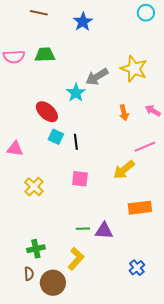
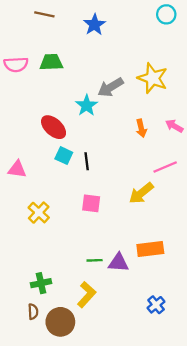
orange rectangle: (140, 208) -> (150, 249), moved

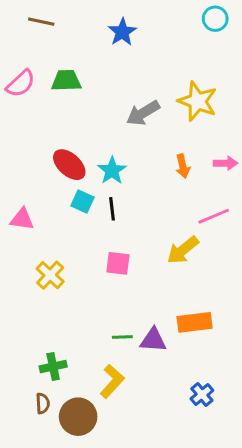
brown line: (44, 14) -> (41, 22), moved
pink semicircle: (16, 64) -> (21, 84), turned -40
cyan star: (87, 105) -> (112, 171), moved
pink arrow: (174, 126) -> (225, 163), turned 150

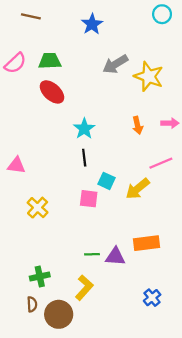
gray arrow: (143, 113) -> (115, 64), moved
red ellipse: (69, 165) -> (52, 92), moved
cyan square: (83, 201) -> (106, 181), moved

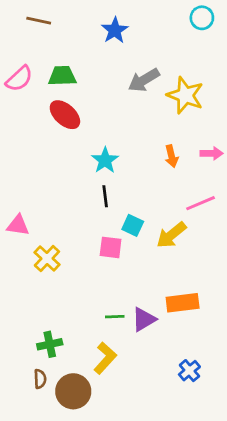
pink triangle: (16, 165) -> (18, 225), moved
purple triangle: (115, 256) -> (144, 319), turned -35

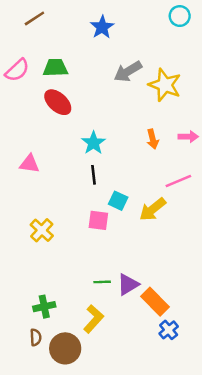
brown line: (39, 21) -> (34, 18), turned -45
pink triangle: (18, 225) -> (29, 164), moved
orange rectangle: (183, 303) -> (155, 302), moved, turned 52

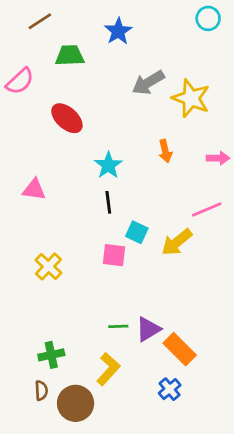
green trapezoid: (55, 68) -> (70, 55), moved
orange arrow: (153, 139) -> (165, 151), moved
blue cross: (169, 330) -> (170, 389), moved

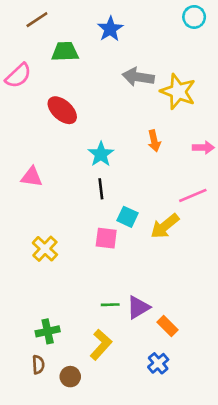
gray arrow: (148, 83) -> (138, 77), turned 40
orange rectangle: (180, 349) -> (167, 326), size x0.7
brown circle: (76, 403) -> (70, 377), size x0.6

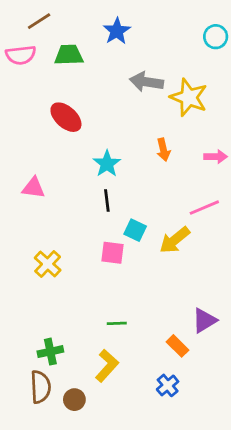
cyan circle: (194, 17) -> (216, 37), moved
pink semicircle: (18, 76) -> (21, 55), moved, turned 36
purple triangle: (138, 307) -> (204, 320), moved
brown semicircle: (38, 365) -> (41, 387), size x1.6

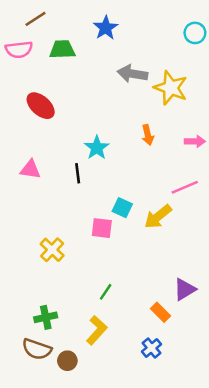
red ellipse: (66, 117) -> (41, 106), moved
black line: (107, 200) -> (78, 173), moved
yellow cross: (48, 264) -> (52, 250), moved
green line: (117, 323) -> (106, 292), turned -54
brown semicircle: (41, 387) -> (37, 349), turned 112

